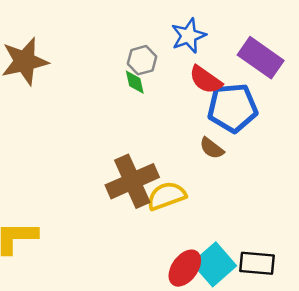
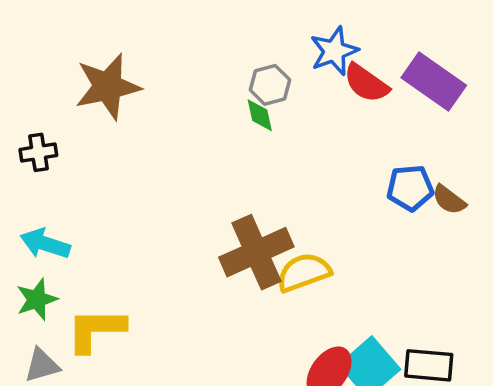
red semicircle: (206, 80) -> (366, 83), moved
blue pentagon: (233, 108) -> (410, 188), moved, size x0.7
brown semicircle: (212, 148) -> (449, 200), moved

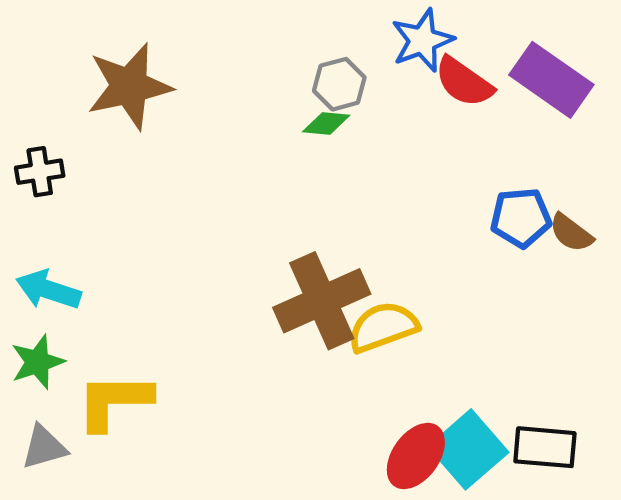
green diamond: (260, 115) -> (326, 124), turned -72

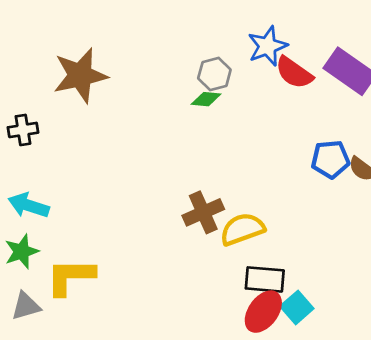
brown cross: (322, 301) -> (203, 212), size x0.7
black rectangle: (545, 447) -> (265, 279), moved
cyan square: (468, 449) -> (297, 307), size x0.7

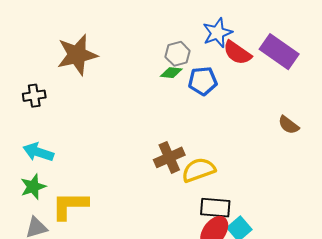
blue pentagon: (330, 159) -> (203, 81), moved

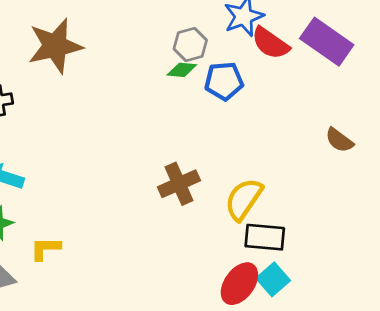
yellow semicircle: (199, 170) -> (244, 199), moved, turned -36
yellow L-shape: (70, 206) -> (45, 248), size x0.6
black rectangle: (215, 208) -> (265, 237), moved

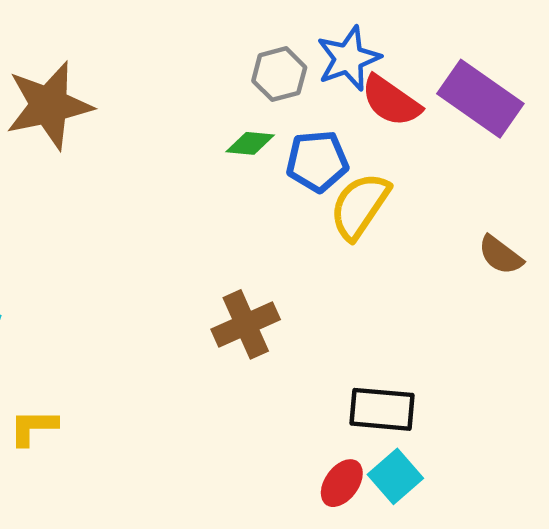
gray hexagon: (190, 44) -> (279, 74), moved
yellow semicircle: (244, 199) -> (360, 206), moved
red ellipse: (239, 284) -> (342, 483), size x0.7

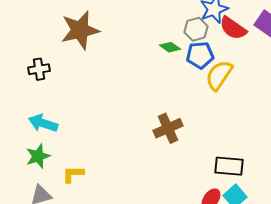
gray hexagon: (279, 74) -> (196, 29), moved
green diamond: (250, 143) -> (170, 47), turned 30

